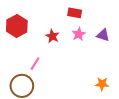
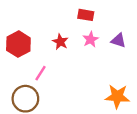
red hexagon: (17, 26) -> (18, 44), moved
orange star: (102, 84) -> (117, 96), size x1.5

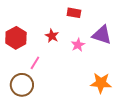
pink star: (90, 39) -> (78, 45), moved
purple triangle: (118, 41) -> (102, 35), size x1.5

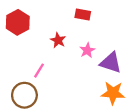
purple triangle: (102, 35) -> (111, 63), moved
red hexagon: (16, 38) -> (18, 22), moved

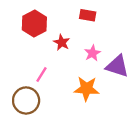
red hexagon: (18, 22) -> (34, 23), moved
orange star: (113, 93) -> (86, 89), moved

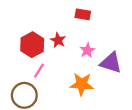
red hexagon: (34, 23) -> (32, 45), moved

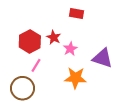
pink star: (87, 50) -> (70, 49), moved

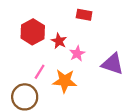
red hexagon: (30, 42) -> (33, 32), moved
orange star: (75, 78) -> (65, 81), moved

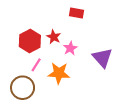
red hexagon: (33, 32) -> (30, 41), moved
purple triangle: (113, 64) -> (102, 58), turned 30

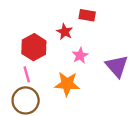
red star: (54, 37) -> (65, 32), moved
pink line: (36, 65) -> (27, 74), moved, turned -48

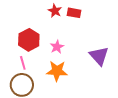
red star: (65, 32) -> (55, 11), moved
pink star: (80, 55) -> (57, 47), moved

